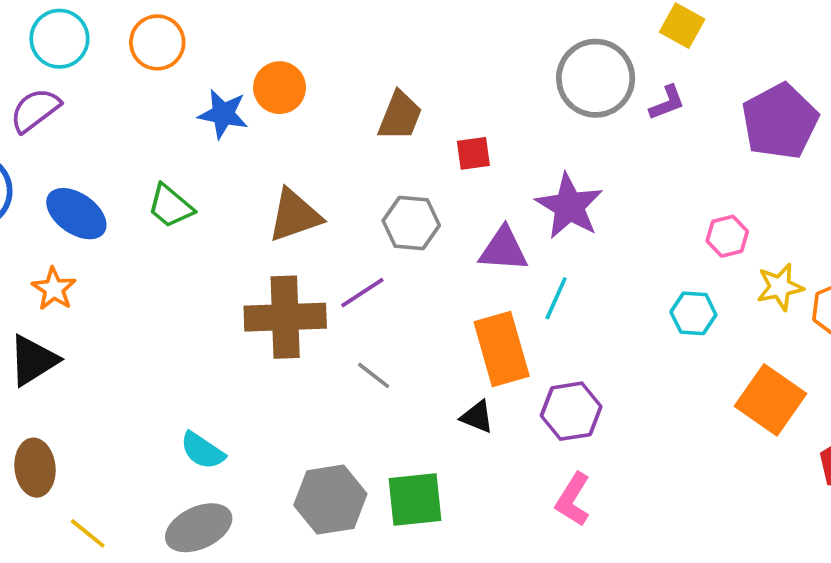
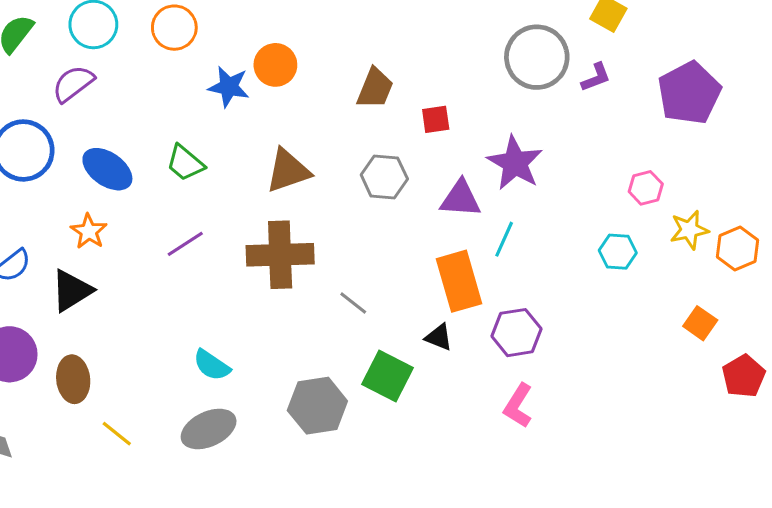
purple line: (362, 293) -> (185, 244), moved
orange square: (771, 400) -> (700, 323), moved, size x0.6
green square: (415, 500) -> (387, 376), moved, turned 33

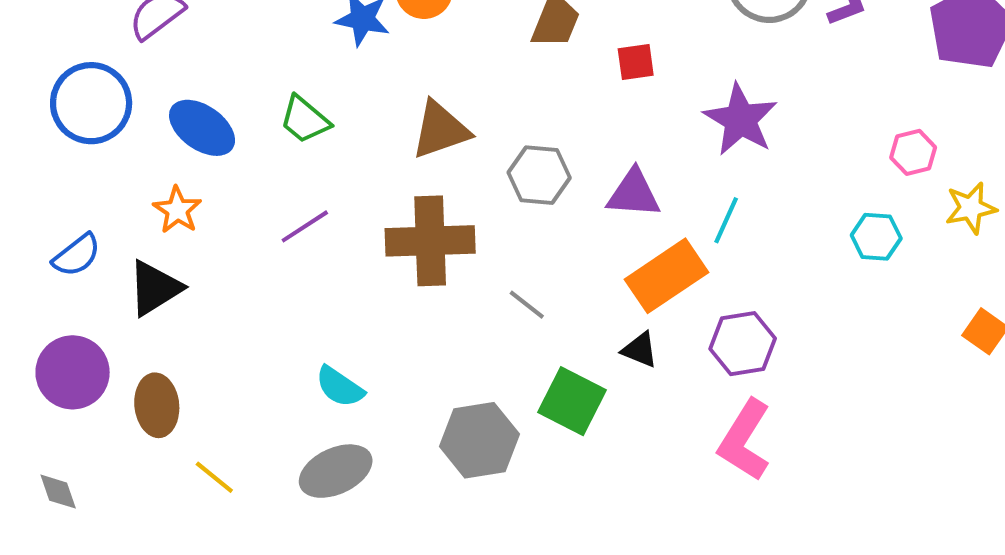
gray hexagon: (384, 177) -> (539, 175), moved
purple triangle: (461, 199) -> (634, 194), moved
orange rectangle: (459, 281) -> (667, 276), turned 72
pink L-shape: (518, 406) -> (745, 440), size x1.4

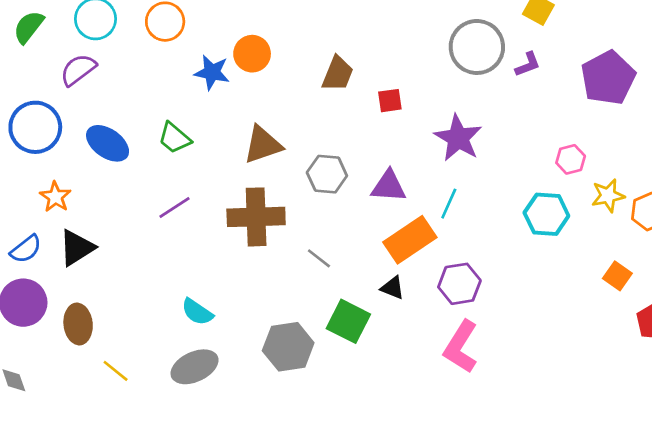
orange star: (177, 210) -> (55, 197), moved
cyan hexagon: (876, 237) -> (546, 214), size x1.4
blue semicircle: (77, 255) -> (26, 249), moved

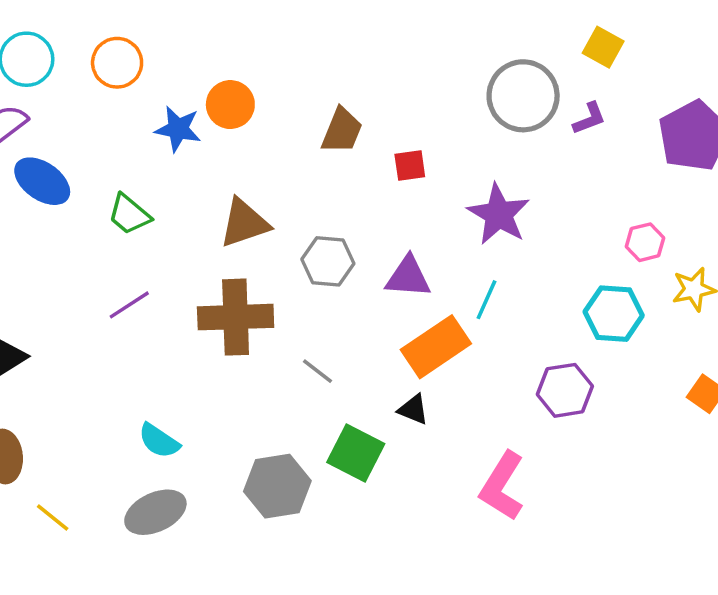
blue ellipse: (108, 143) -> (42, 181), moved
purple hexagon: (459, 284) -> (565, 390), moved

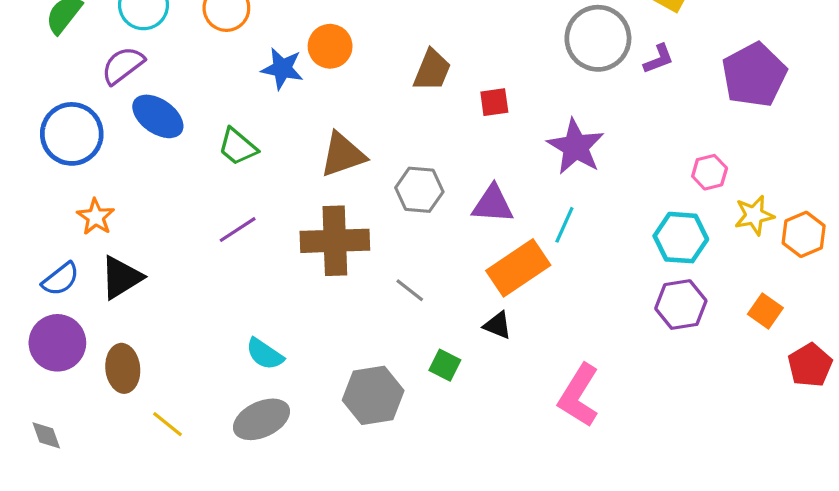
purple hexagon: (565, 390) -> (681, 305), moved
green square: (356, 453) -> (445, 365), size x0.6

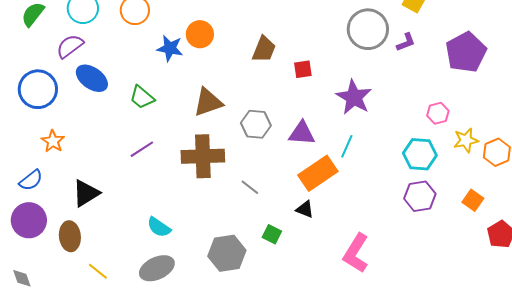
black triangle: (121, 277) -> (86, 193), moved

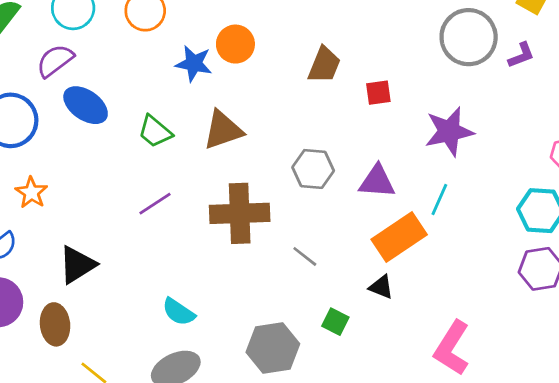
purple star: (354, 97) -> (449, 131), turned 30
brown triangle: (208, 102) -> (223, 130), moved

